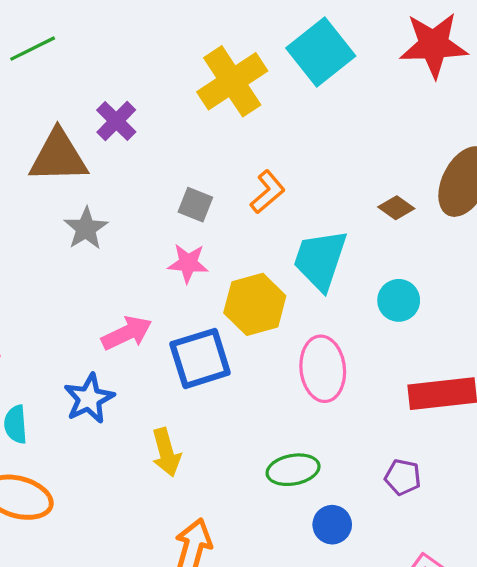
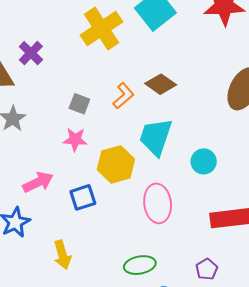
brown diamond: (396, 208) -> (161, 84), moved, size x1.4
blue square: (200, 358) -> (83, 197), size x0.7
purple pentagon: (403, 477) -> (207, 269), turned 30

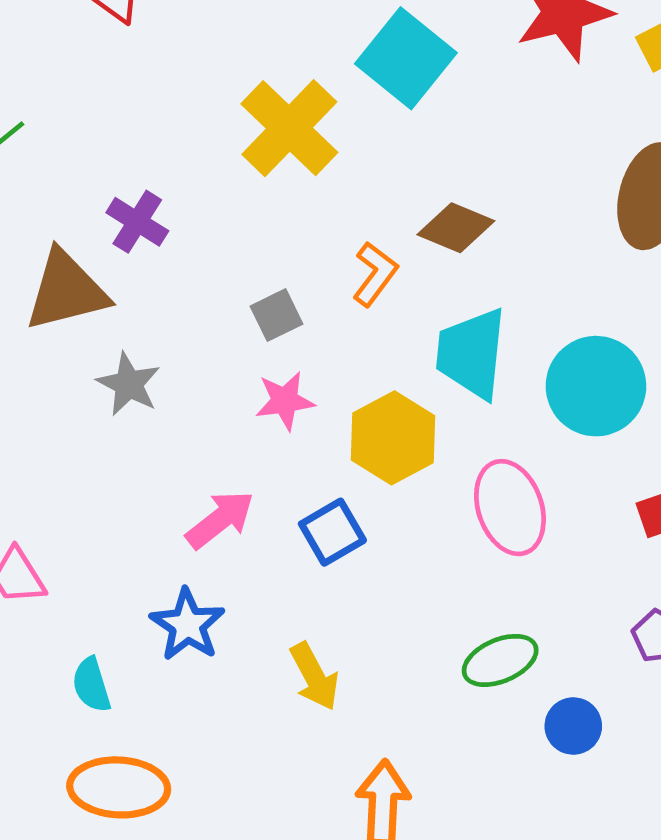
gray square: (79, 104) -> (277, 315), turned -35
cyan circle: (204, 161) -> (596, 386), size x1.6

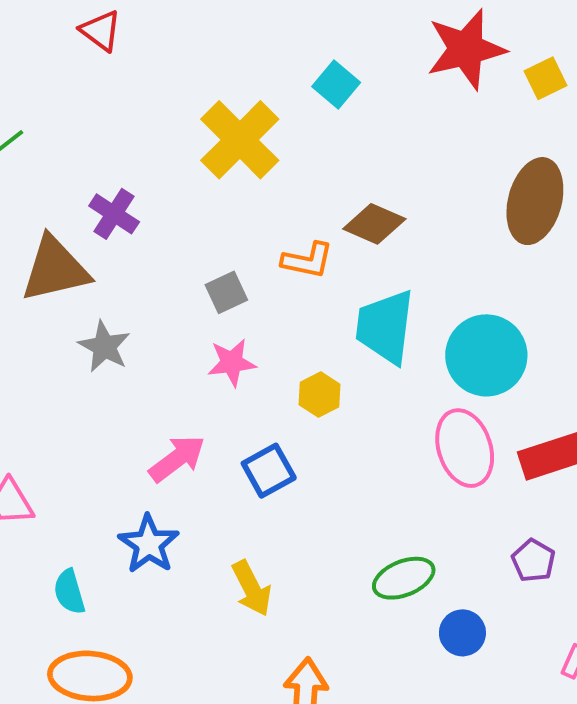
cyan square: (406, 58) -> (336, 84), size x0.6
orange L-shape: (375, 274) -> (307, 260), turned 64
yellow hexagon: (393, 438) -> (320, 395), size x0.6
pink ellipse: (510, 508) -> (465, 448), moved

